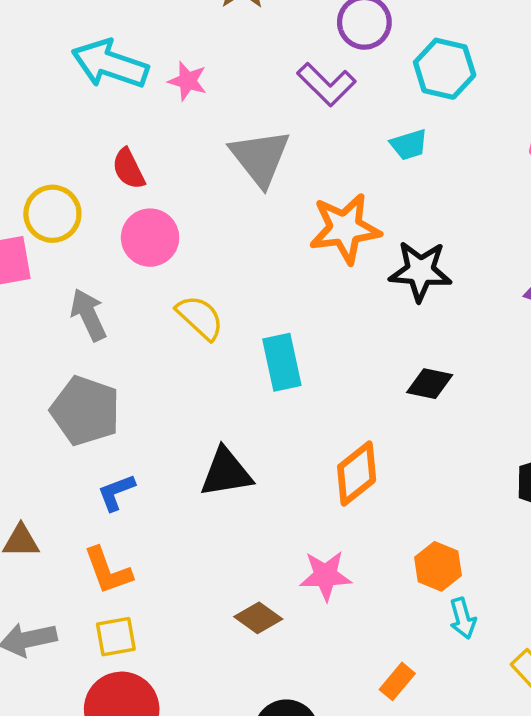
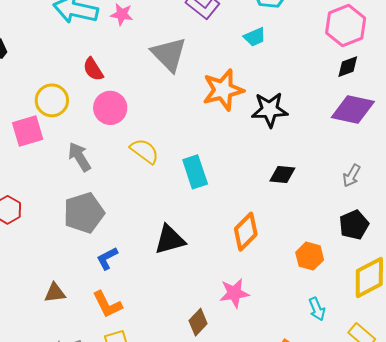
gray pentagon: (85, 411) -> (84, 213), turned -30
orange hexagon: (438, 566) -> (310, 256), moved
brown diamond: (258, 618) -> (198, 322), turned -76

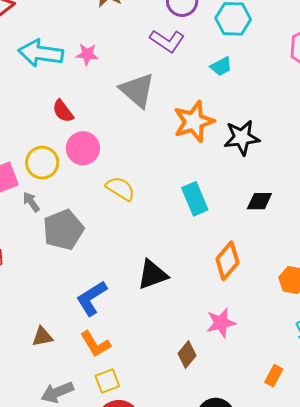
yellow circle: (52, 100) -> (42, 163), moved
gray arrow: (79, 157) -> (31, 202), moved, size x0.7
cyan rectangle: (195, 172) -> (195, 199), moved
gray pentagon: (84, 213) -> (63, 230), moved
blue L-shape: (107, 258) -> (92, 298), size x1.5

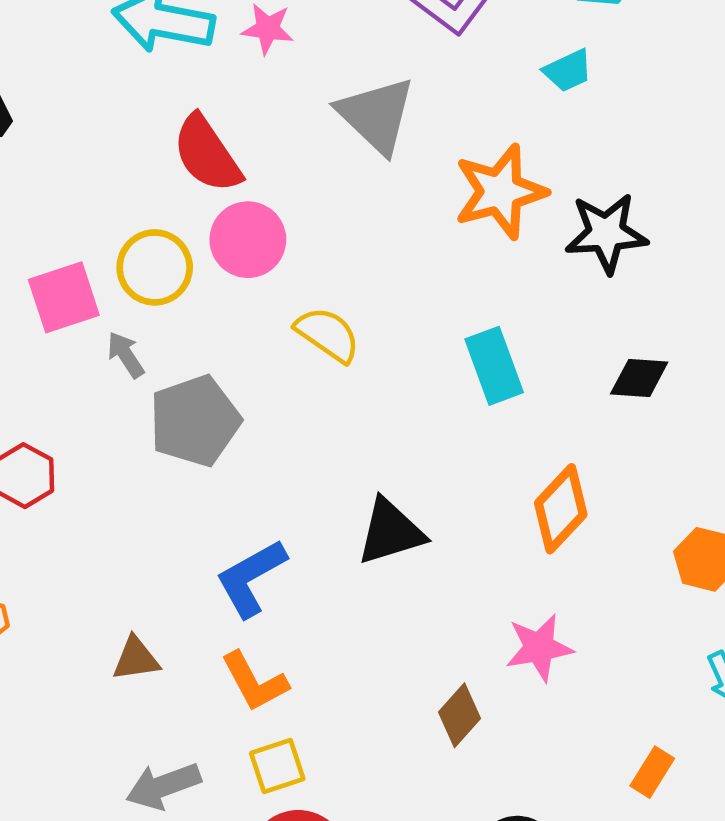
red semicircle: (63, 111) -> (207, 154), size x1.5

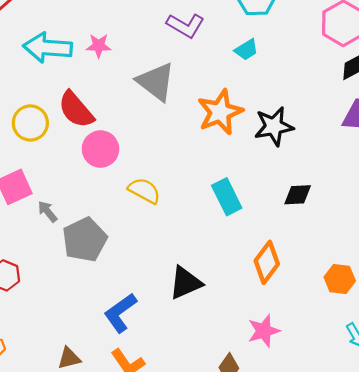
yellow circle: (155, 267) -> (30, 123), moved

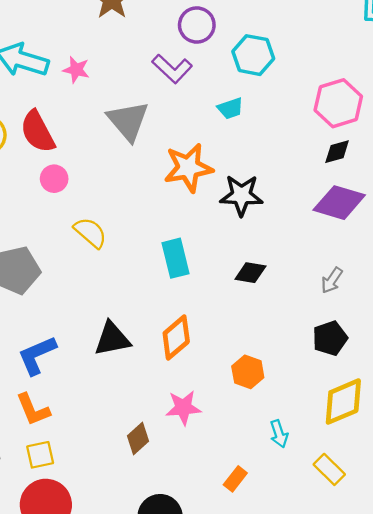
pink circle: (100, 149) -> (54, 179), size x0.7
orange diamond: (267, 262) -> (176, 337), moved
orange hexagon: (340, 279) -> (248, 372), moved

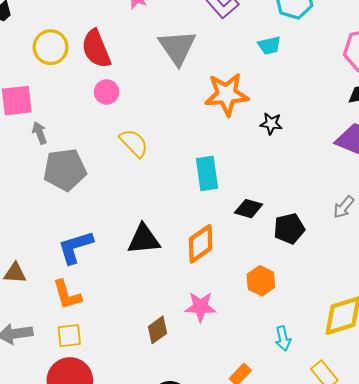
black star: (241, 195) -> (271, 124), size x0.6
black diamond: (250, 273) -> (249, 209), moved
black pentagon: (330, 338) -> (289, 229), moved

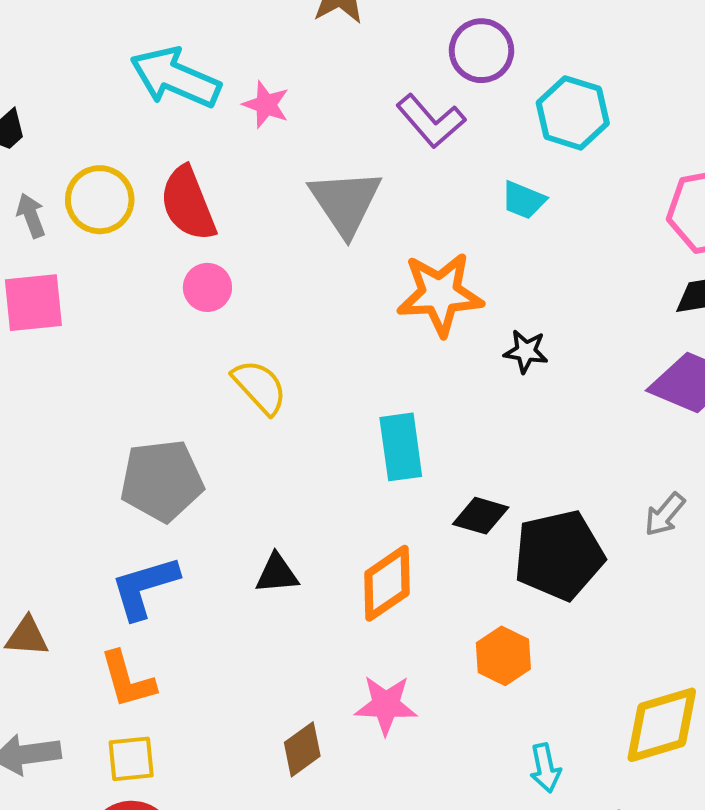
cyan trapezoid: (269, 45) -> (523, 200), turned 35
gray arrow: (40, 133) -> (31, 215), moved
gray pentagon: (65, 170) -> (162, 481), moved
black pentagon: (289, 229) -> (559, 555), size x1.5
black triangle: (144, 239) -> (277, 574), size x0.7

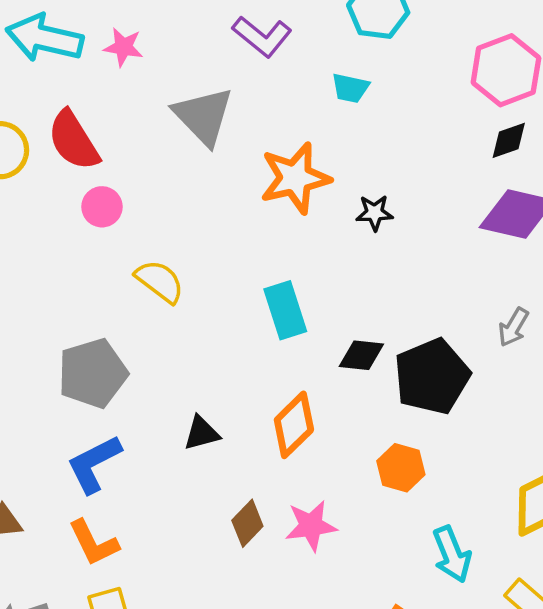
brown diamond: (302, 749) -> (247, 523), moved
cyan arrow: (545, 768) -> (452, 554), size x1.4

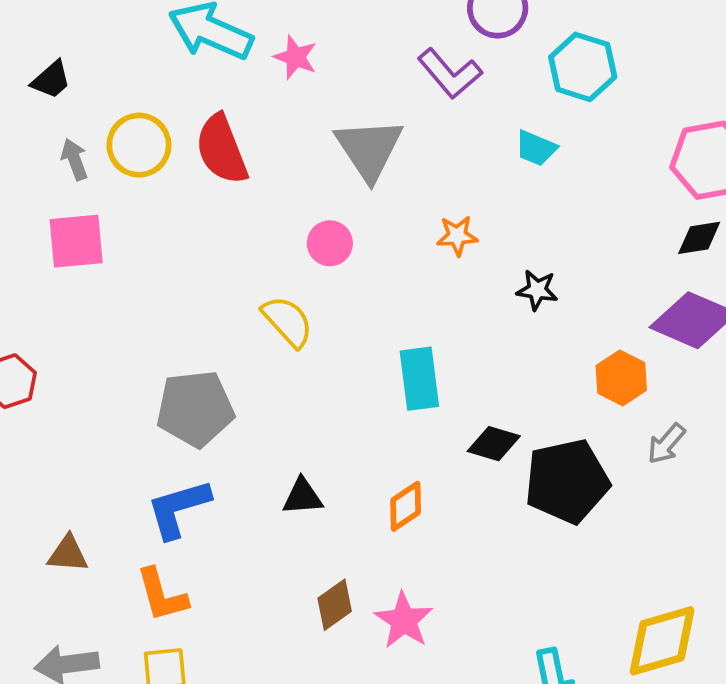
orange star: (295, 178) -> (457, 236), size x0.5
pink circle: (102, 207) -> (330, 243), moved
orange diamond: (294, 425) -> (406, 506), size x0.7
orange hexagon: (401, 468) -> (621, 378), moved
pink star: (311, 526) -> (404, 620), turned 30

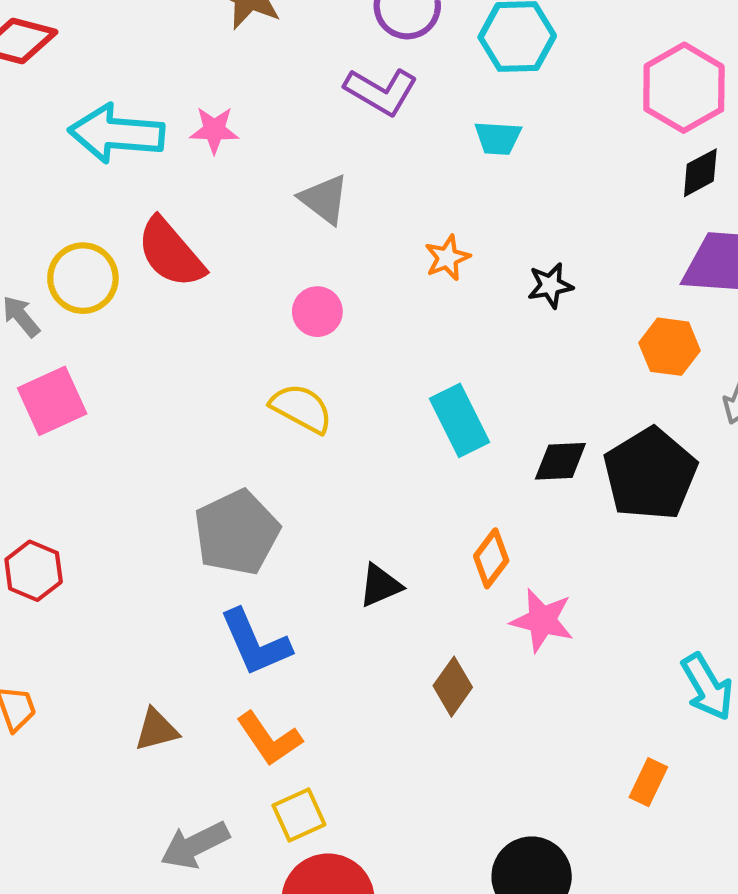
gray triangle: (369, 149) -> (324, 199), size x0.7
blue L-shape: (178, 509) -> (255, 643), turned -78
pink star: (404, 620) -> (542, 620), moved

